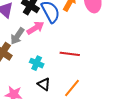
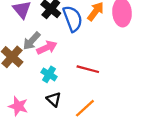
pink arrow: (35, 28) -> (47, 48), moved

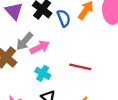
blue semicircle: (73, 19) -> (64, 18), size x0.7

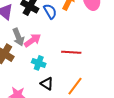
gray arrow: (24, 41) -> (18, 37), turned -54

